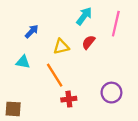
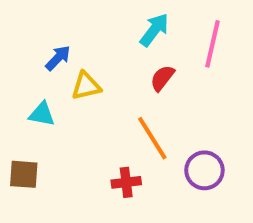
yellow triangle: (61, 47) -> (86, 86), moved
orange line: (55, 75) -> (152, 138), moved
brown square: (13, 109) -> (24, 174), moved

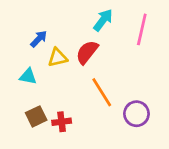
red semicircle: (162, 78) -> (87, 52), moved, size x1.4
brown square: (24, 174) -> (36, 116), moved, turned -30
red cross: (126, 182) -> (62, 122), moved

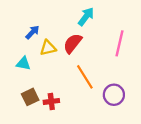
pink line: (142, 29) -> (119, 43), moved

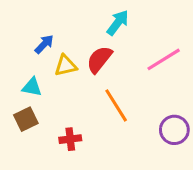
pink line: (119, 43) -> (164, 59), turned 45
purple circle: (114, 95) -> (174, 130), moved
brown square: (30, 97) -> (26, 119), moved

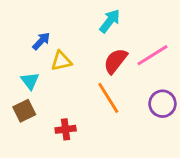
red semicircle: (99, 59) -> (115, 61), moved
cyan triangle: (32, 87) -> (30, 81), turned 42
purple circle: (174, 130) -> (162, 104), moved

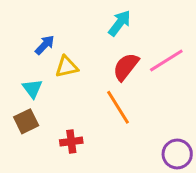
purple circle: (162, 104) -> (177, 154), moved

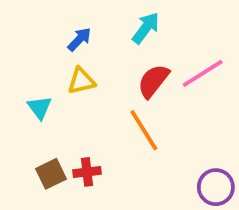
blue arrow: (45, 45) -> (79, 39), moved
brown square: (26, 121) -> (51, 174), moved

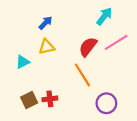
cyan arrow: (146, 28) -> (104, 16), moved
cyan triangle: (40, 108) -> (23, 62), turned 40
purple circle: (216, 187) -> (106, 103), moved

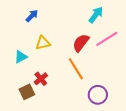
blue arrow: (45, 23) -> (32, 16), moved
red cross: (50, 99) -> (41, 79), moved, turned -32

